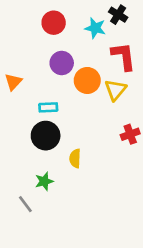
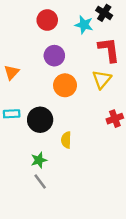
orange circle: (87, 80) -> (65, 85), moved
cyan rectangle: (48, 107) -> (12, 114), moved
gray line: (25, 204) -> (40, 181), moved

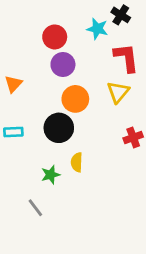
red circle: (47, 20) -> (55, 37), moved
black circle: (40, 120) -> (59, 128), moved
green star: (39, 160) -> (51, 175), moved
gray line: (40, 181) -> (35, 208), moved

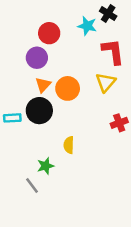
purple circle: (63, 65) -> (37, 58), moved
orange triangle: (13, 84) -> (43, 85), moved
black circle: (59, 128) -> (39, 111), moved
green star: (51, 175) -> (45, 166), moved

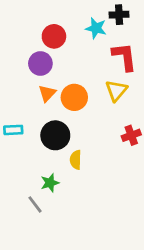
black cross: (108, 14) -> (119, 15), turned -35
black circle: (39, 111) -> (55, 135), moved

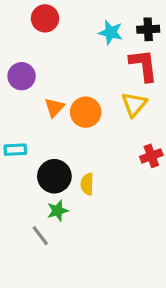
black cross: (119, 15) -> (148, 29), moved
red circle: (54, 36) -> (45, 18), moved
purple circle: (40, 63) -> (22, 76), moved
black circle: (55, 135) -> (54, 176), moved

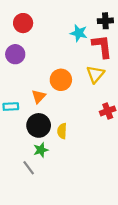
red circle: (45, 18) -> (23, 23), moved
cyan star: (111, 32) -> (79, 33), moved
orange triangle: (54, 107) -> (39, 97), moved

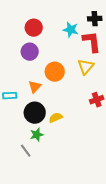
red circle: (23, 23) -> (34, 28), moved
purple circle: (15, 54) -> (30, 52), moved
yellow semicircle: (62, 131) -> (56, 118), turned 64

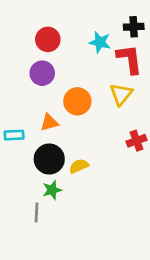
orange triangle: (35, 87) -> (49, 122), turned 32
gray line: (26, 151) -> (37, 213), turned 40

